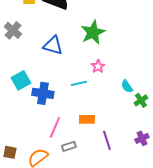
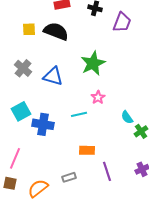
gray cross: (13, 30) -> (23, 68), moved
pink line: (55, 127) -> (15, 158), moved

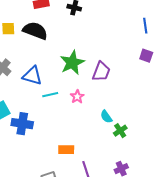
purple trapezoid: (122, 22) -> (101, 72), moved
cyan line: (79, 114) -> (50, 95), moved

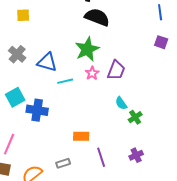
black semicircle: (35, 31) -> (97, 17), moved
purple trapezoid: (101, 72) -> (116, 70), moved
pink star: (77, 97) -> (92, 73), moved

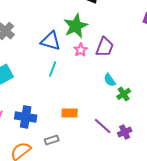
blue triangle: (47, 62) -> (51, 41), moved
cyan line: (65, 81) -> (53, 69), moved, turned -56
blue cross: (37, 110) -> (26, 117), moved
purple line: (101, 157) -> (103, 126), moved, turned -30

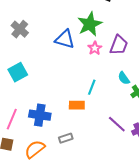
cyan line: (53, 69) -> (92, 87), moved
orange rectangle: (70, 113) -> (77, 105), moved

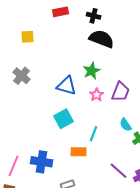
green star: (90, 24) -> (92, 71), size x0.7
cyan square: (18, 72) -> (64, 119), moved

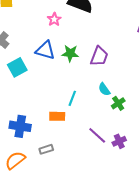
green star: (92, 71) -> (70, 53), moved, turned 30
pink star: (97, 95) -> (54, 19), moved
cyan square: (64, 119) -> (17, 67), moved

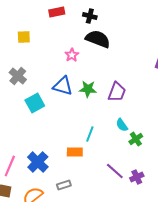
blue cross: (20, 126) -> (38, 162), turned 35

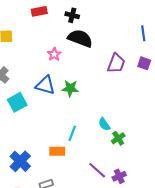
purple trapezoid: (117, 92) -> (116, 63), moved

